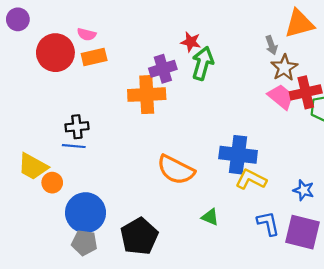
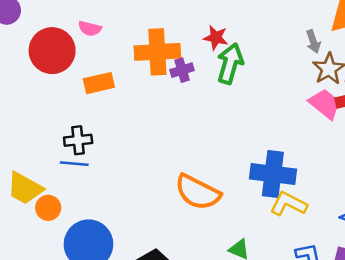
orange rectangle: (94, 57) -> (99, 83), moved
purple cross: (163, 69) -> (182, 70), size x0.7
orange cross: (147, 95) -> (157, 52), moved

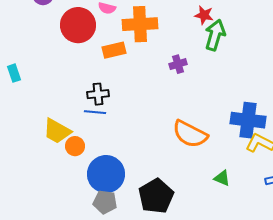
orange cross: (157, 52) -> (140, 24), moved
purple cross: (182, 70) -> (178, 64), moved

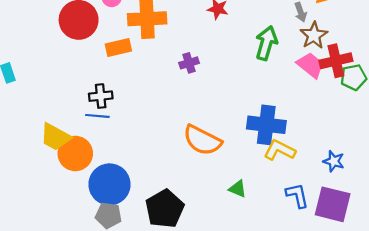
green arrow: (215, 35) -> (266, 43), moved
orange circle: (75, 146) -> (75, 153), size x1.6

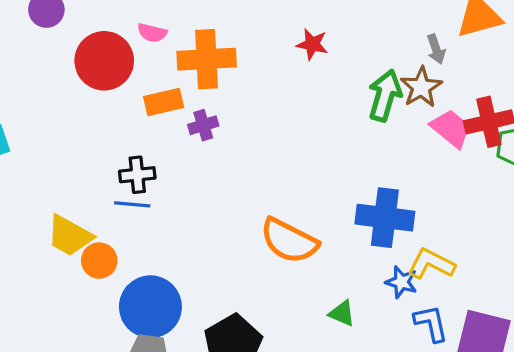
brown star: (314, 35) -> (421, 87), moved
purple cross: (189, 63) -> (203, 125), moved
yellow L-shape: (280, 150) -> (431, 264), moved
orange circle: (75, 153) -> (99, 261), size x0.7
blue star: (334, 161) -> (401, 282), moved

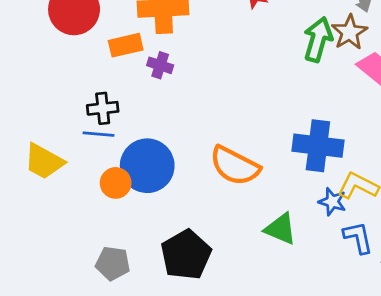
purple cross: (203, 125) -> (160, 65), turned 35
orange circle: (99, 261) -> (116, 183), moved
blue circle: (150, 307) -> (147, 166), moved
green triangle: (342, 313) -> (281, 229), size x1.4

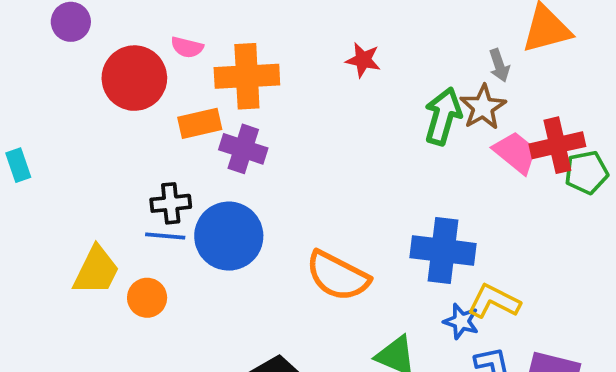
purple cross: (160, 65) -> (243, 149), size x1.4
yellow trapezoid: (44, 161) -> (96, 271), turned -93
blue circle: (147, 166) -> (229, 236), moved
orange circle: (116, 183) -> (147, 298), moved

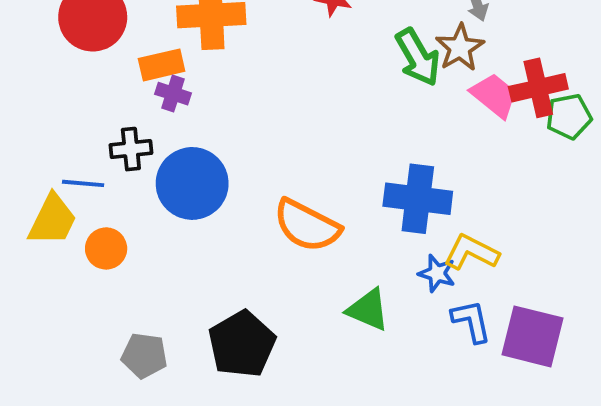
green arrow: (443, 116) -> (418, 57), turned 134
purple cross: (243, 149) -> (173, 94), moved, size x0.7
blue line: (165, 236) -> (83, 183), moved

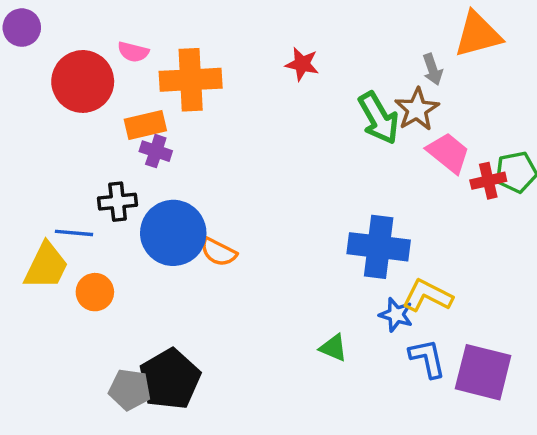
red cross: (538, 88) -> (488, 181), moved, size x0.7
orange semicircle: (307, 226) -> (218, 252), moved, size x0.6
green triangle: (368, 310) -> (333, 348), size x0.7
black pentagon: (242, 344) -> (170, 379), moved

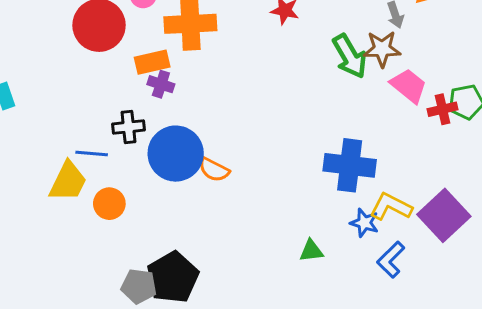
brown star: (417, 109) -> (382, 49), turned 30
green triangle: (333, 348) -> (311, 251), turned -30
blue L-shape: (427, 358) -> (391, 260), turned -123
purple square: (483, 372) -> (444, 215), moved, turned 33

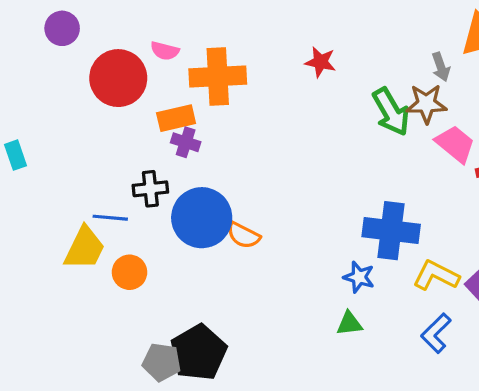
blue star: (364, 223) -> (359, 277), moved

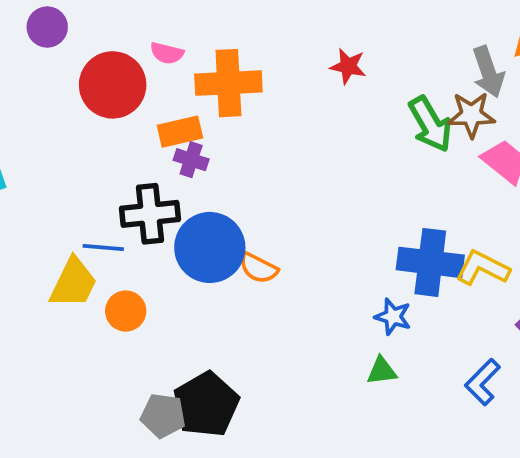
gray arrow: (441, 67) -> (488, 72), size x1.5
black cross: (150, 189) -> (150, 214), size x1.4
yellow L-shape: (436, 275) -> (483, 268), moved

